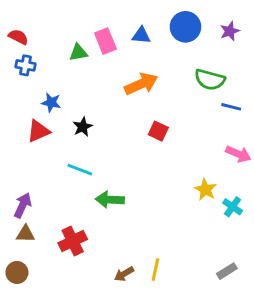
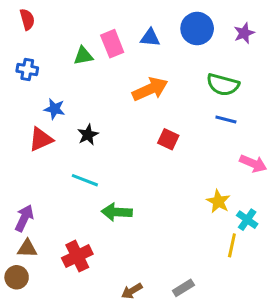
red semicircle: (18, 37) -> (27, 19), moved, turned 48
blue line: (231, 107) -> (226, 120), moved
yellow line: (155, 270) -> (232, 245), moved
gray rectangle: (227, 271) -> (183, 288), moved
brown circle: (17, 272) -> (17, 277), moved

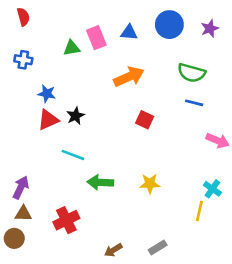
red triangle: (41, 139) -> (48, 120), moved
yellow star: (218, 201) -> (150, 184), moved, turned -30

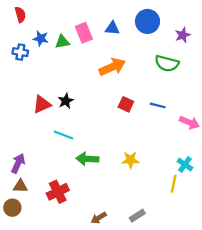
purple star: (210, 28) -> (183, 35), moved
blue star: (47, 94) -> (41, 38), moved
blue line: (194, 103) -> (158, 105), moved

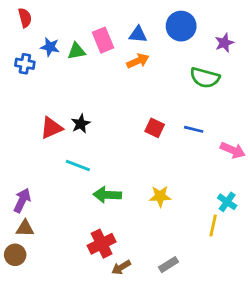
orange arrow: (112, 67) -> (138, 61), moved, size x0.7
red cross: (58, 192) -> (102, 244), moved

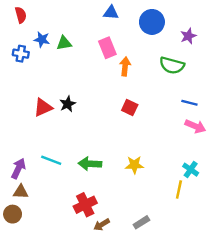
blue triangle: (138, 34) -> (111, 13), moved
pink rectangle: (103, 40) -> (107, 48), moved
orange arrow: (138, 61) -> (125, 66), moved, turned -60
blue line: (194, 129) -> (189, 103), moved
cyan line: (78, 166) -> (51, 160), moved

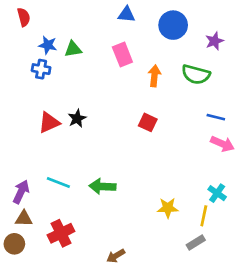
blue cross: (21, 54) -> (41, 69), moved
orange arrow: (125, 66) -> (154, 76), moved
yellow star: (134, 165) -> (168, 208), moved
red cross: (85, 205) -> (61, 233), moved
gray rectangle: (141, 222) -> (196, 243), moved

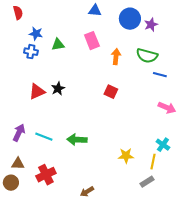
purple star: (214, 41) -> (151, 25), moved
green triangle: (73, 49) -> (58, 45), moved
blue line: (216, 117) -> (160, 75), moved
purple arrow: (21, 192) -> (19, 133), moved

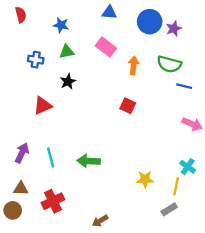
blue star: (36, 34) -> (61, 25), moved
pink rectangle: (92, 41) -> (106, 47), turned -30
black star: (58, 89) -> (68, 82), moved
cyan line: (44, 137) -> (51, 157), turned 54

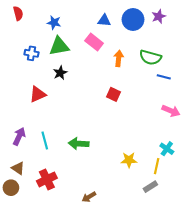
blue triangle: (109, 12) -> (104, 21), moved
purple star: (174, 29) -> (159, 16), moved
green triangle: (67, 52) -> (59, 46), size x1.5
brown triangle: (21, 189) -> (18, 168), turned 32

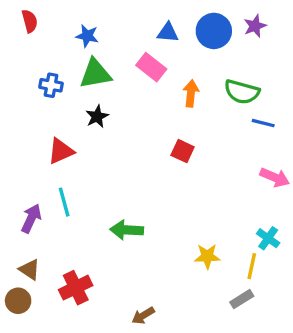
cyan line: (45, 141) -> (64, 202), moved

